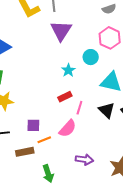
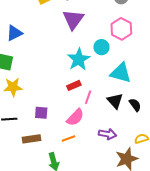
cyan star: (68, 70) -> (79, 59), size x1.6
orange line: (44, 140) -> (68, 138), moved
purple arrow: (84, 160) -> (107, 134), moved

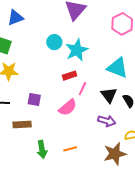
cyan circle: (101, 47) -> (54, 42), moved
purple arrow: (107, 134) -> (107, 121), moved
orange line: (68, 138) -> (70, 149), moved

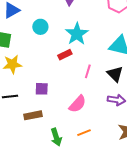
cyan circle: (54, 42) -> (40, 27), moved
red rectangle: (69, 76) -> (65, 55), moved
pink semicircle: (68, 107) -> (78, 104), moved

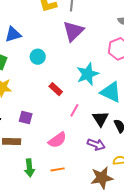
cyan star: (77, 34) -> (88, 74), moved
red rectangle: (65, 55) -> (56, 89), turned 56

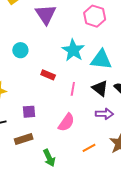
orange line: (58, 169) -> (89, 148), moved

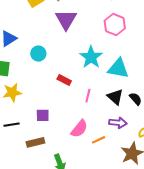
orange line: (89, 148) -> (99, 140), moved

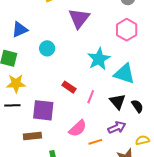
red rectangle: (64, 80) -> (69, 87), moved
purple square: (43, 115) -> (43, 110), size x1.6
purple arrow: (118, 123) -> (117, 127), turned -36
black line: (12, 125) -> (12, 105), moved

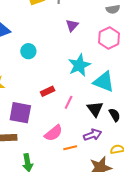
purple triangle: (79, 18) -> (72, 25), moved, size x0.6
red rectangle: (69, 87) -> (48, 91), turned -64

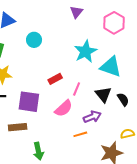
pink semicircle: (54, 133) -> (64, 108), moved
purple arrow: (93, 135) -> (92, 117), moved

